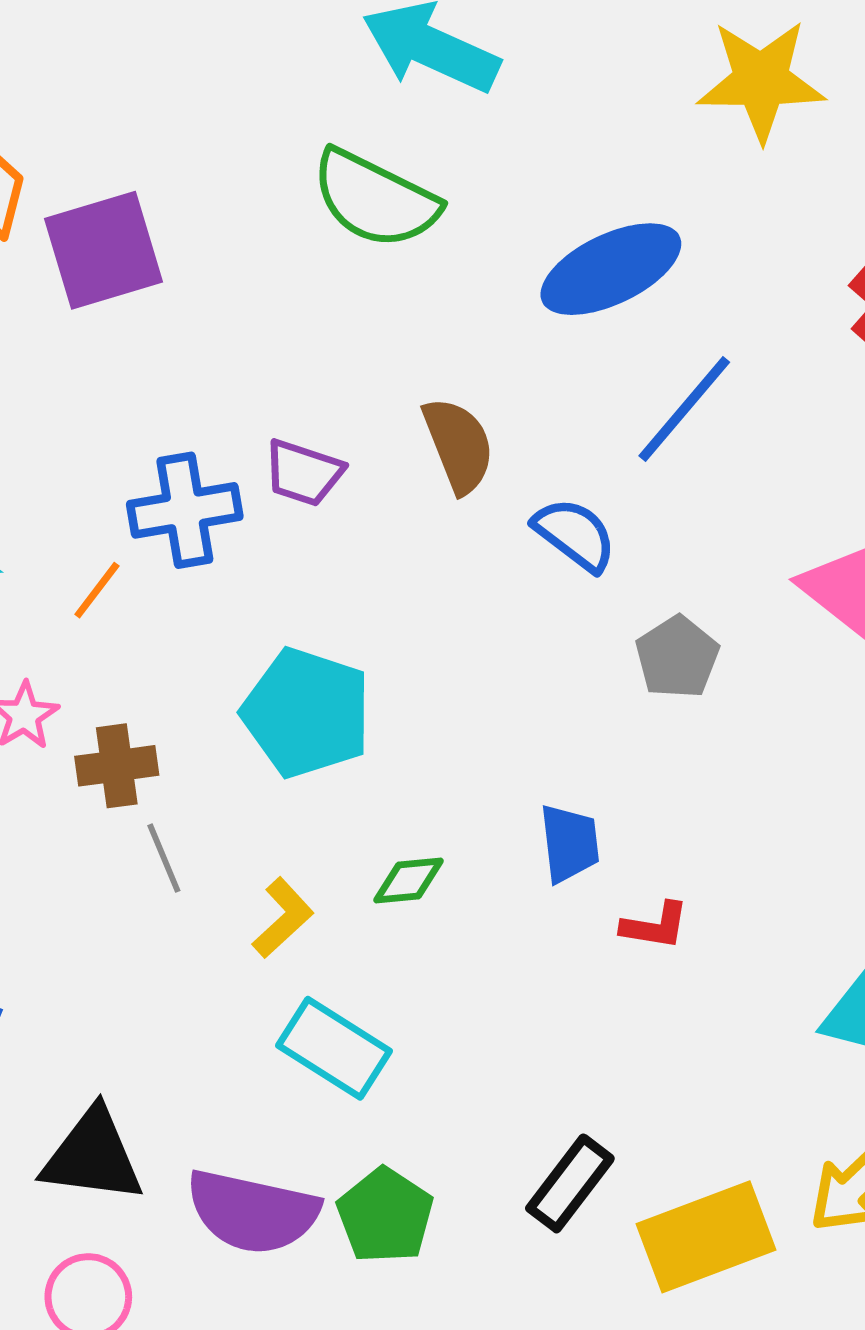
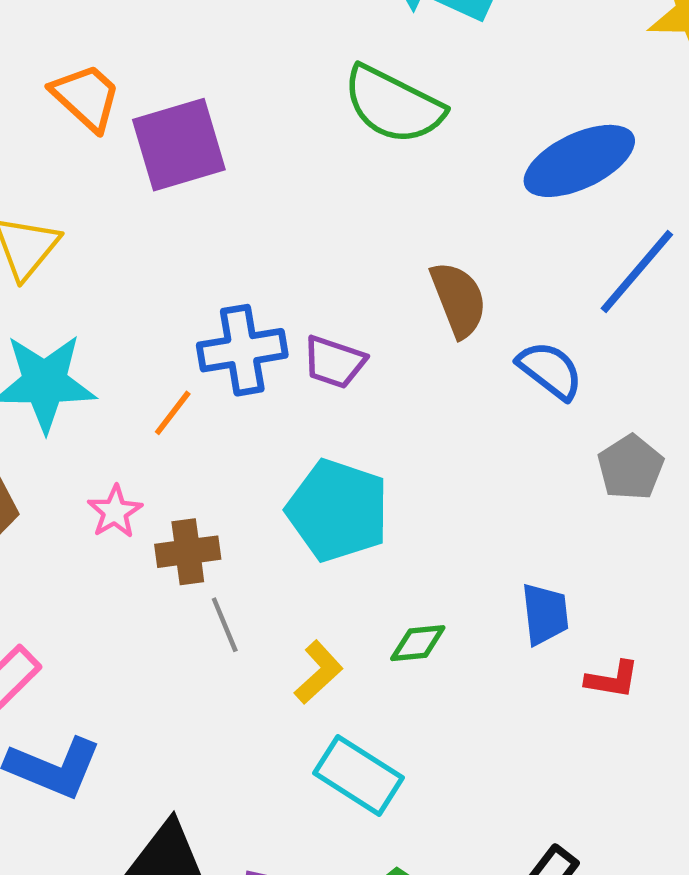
purple trapezoid: (303, 473) -> (334, 362), moved

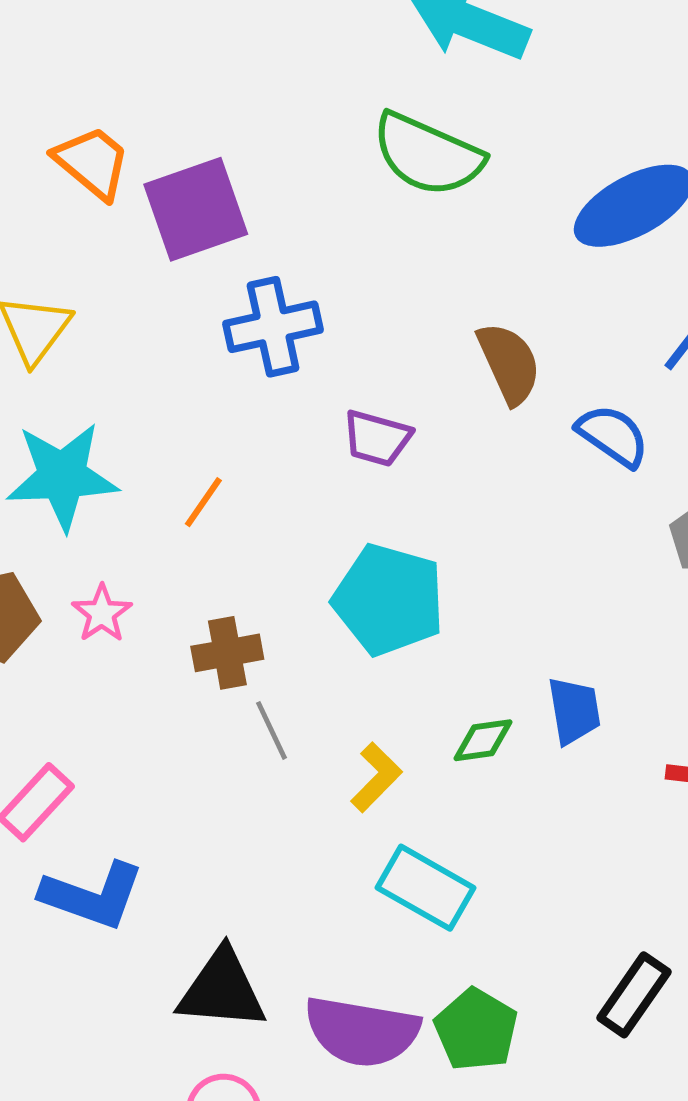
blue cross: (242, 350) -> (273, 327), moved
pink star: (115, 512) -> (102, 613), moved
blue trapezoid: (545, 614) -> (574, 711), moved

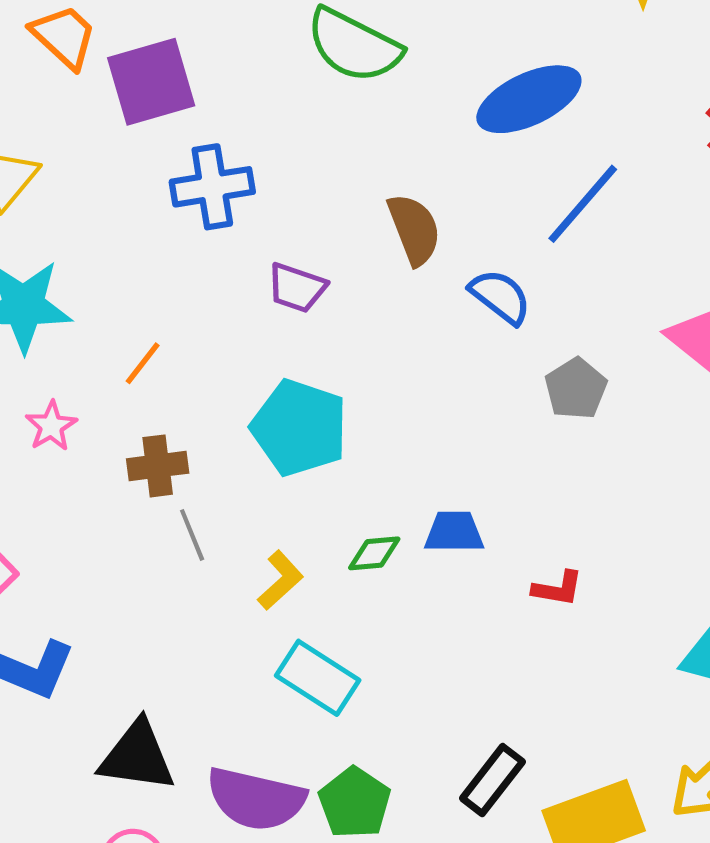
orange line: (203, 502) -> (143, 363), moved
blue trapezoid: (574, 711) -> (454, 532), turned -84

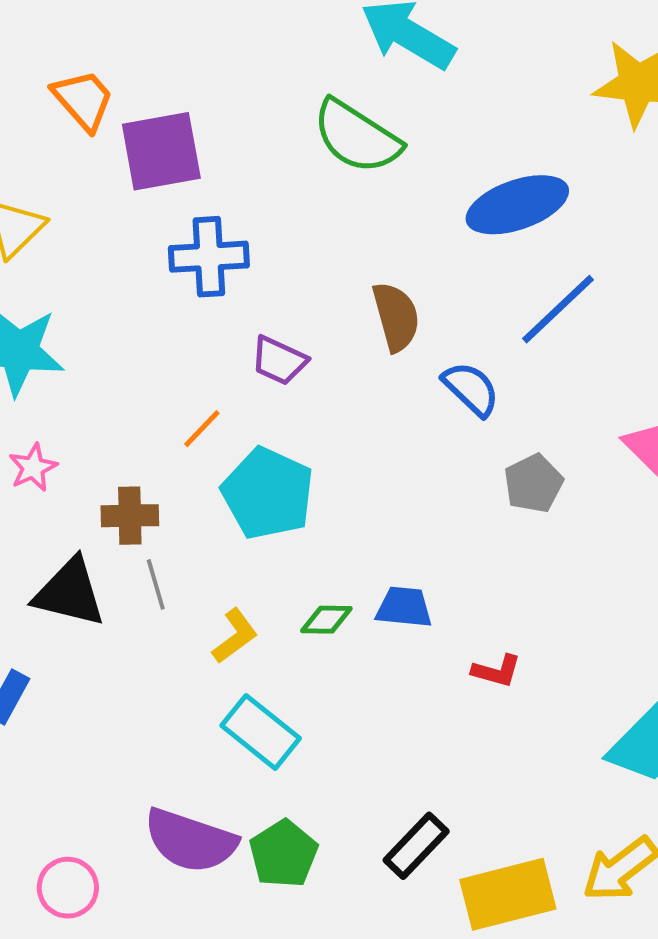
orange line: (143, 363) -> (202, 429), moved
black triangle: (137, 756) -> (70, 592), moved

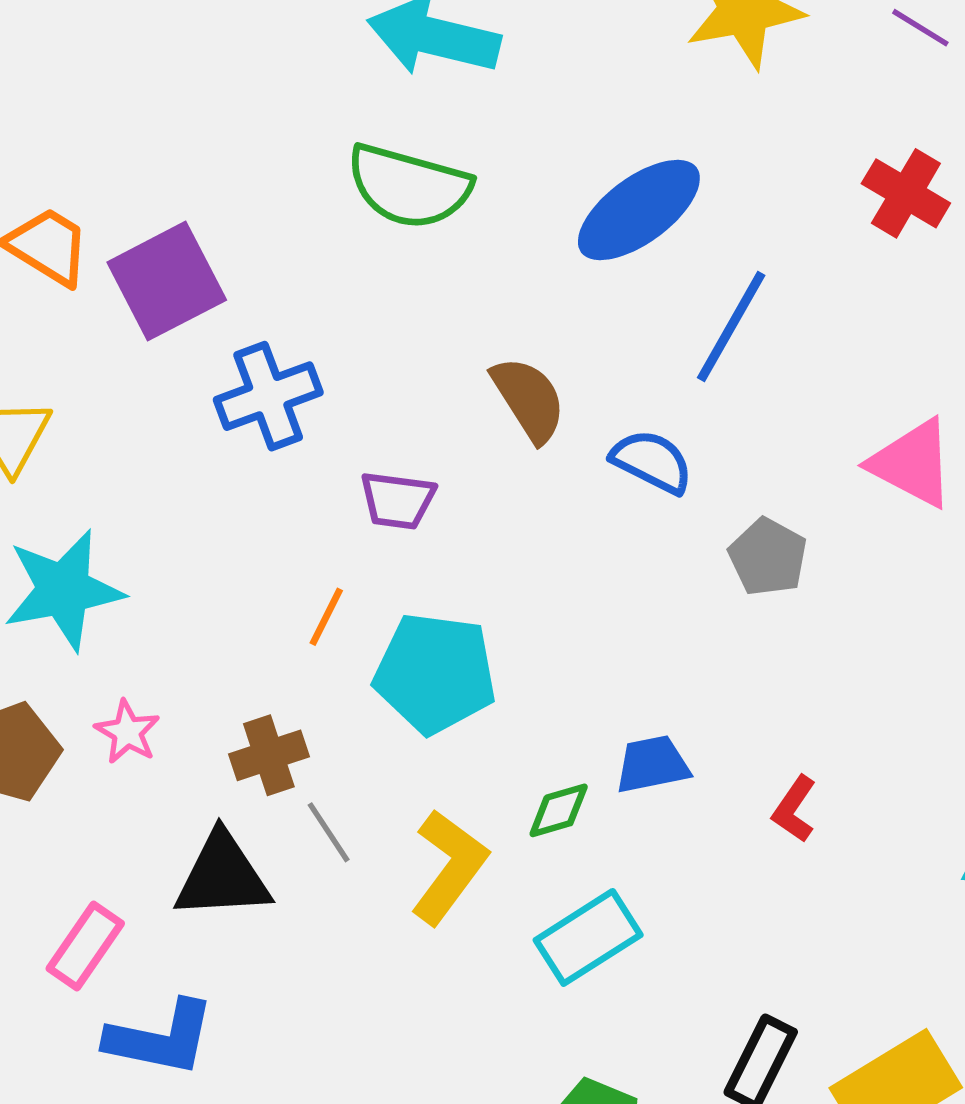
yellow L-shape: (235, 636) -> (449, 867), size x1.5
red L-shape: (497, 671) -> (794, 809), turned 126
cyan rectangle: (261, 732) -> (588, 937), moved, turned -54

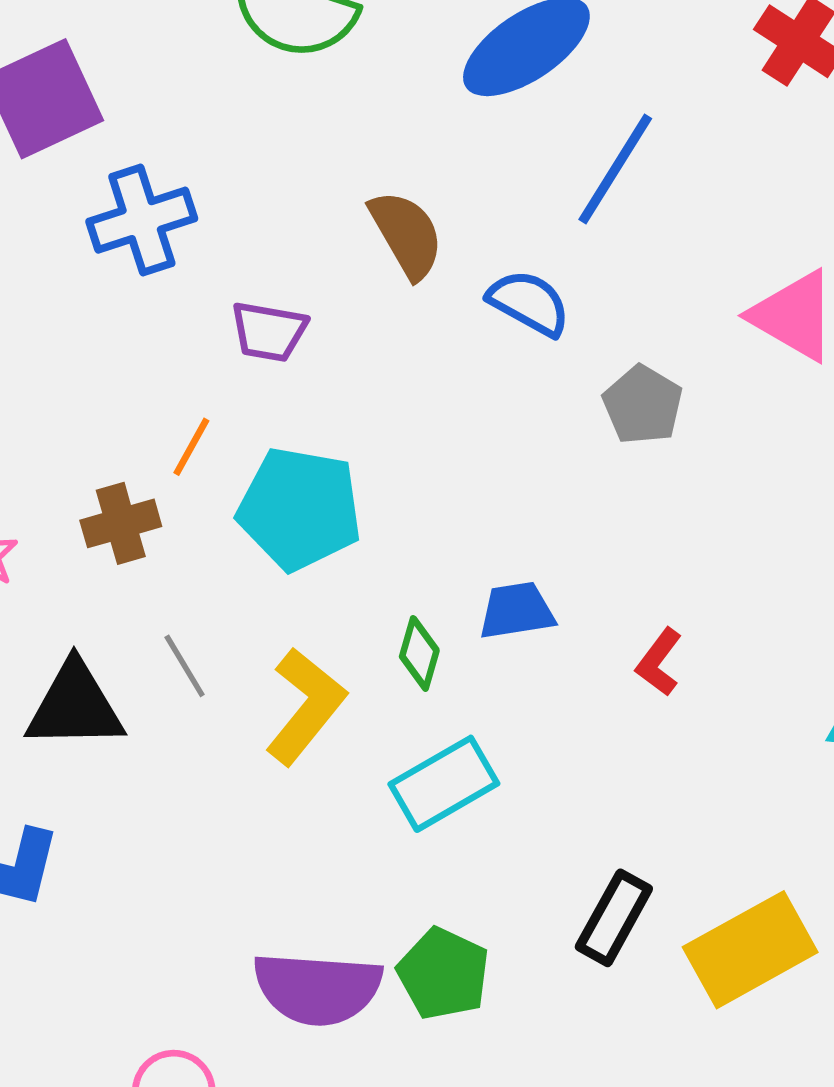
brown cross: (269, 755) -> (121, 523), moved
green diamond: (559, 810) -> (419, 653), turned -60

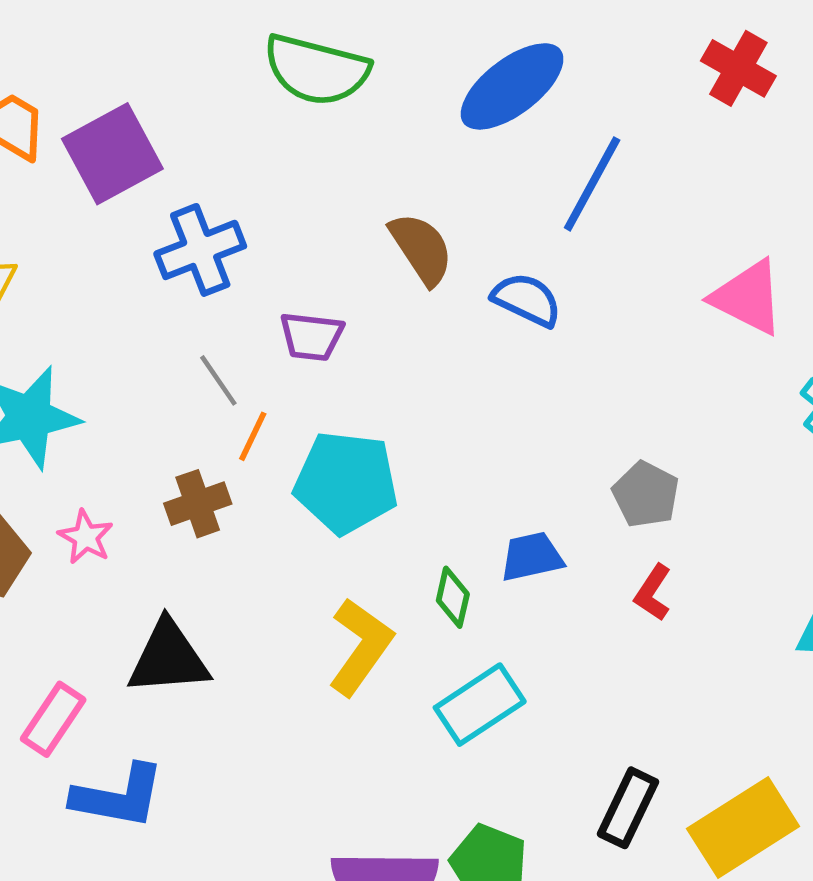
gray pentagon: (643, 405) -> (646, 495), moved
gray line: (185, 666) -> (218, 380), moved

